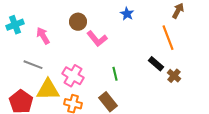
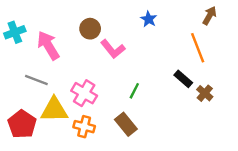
pink arrow: (43, 36) -> (48, 45), size x1.4
green line: (115, 74) -> (134, 91), turned 40

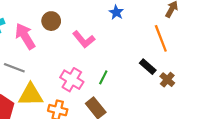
brown circle: (90, 29) -> (51, 21), moved
pink cross: (84, 93) -> (72, 80), moved

